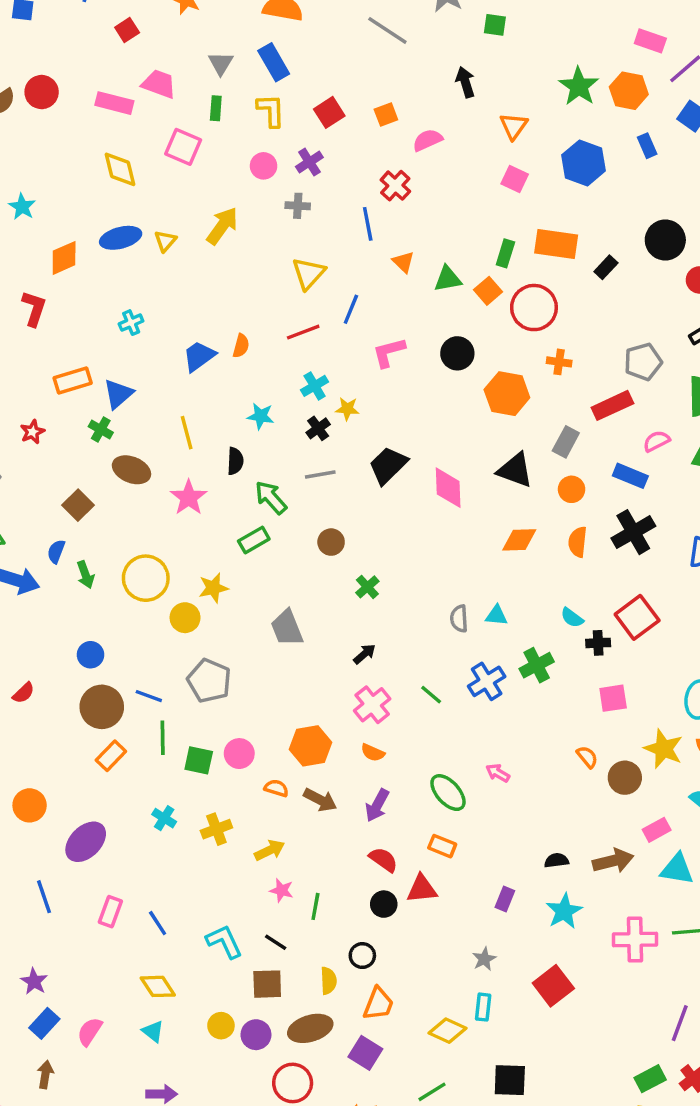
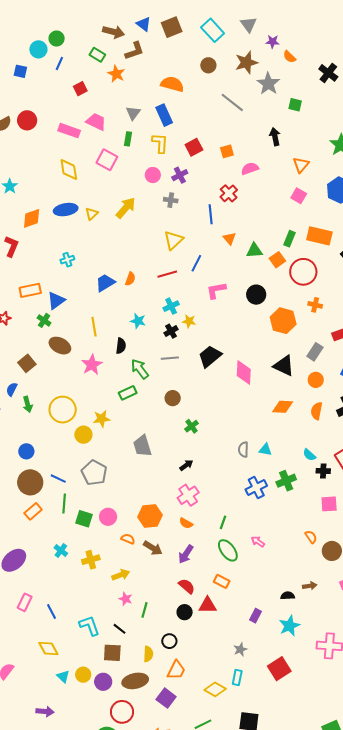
green line: (431, 695) -> (223, 522), moved, turned 64
brown arrow: (613, 861) -> (310, 586), moved, size x0.6
cyan triangle: (153, 1031) -> (63, 677), moved

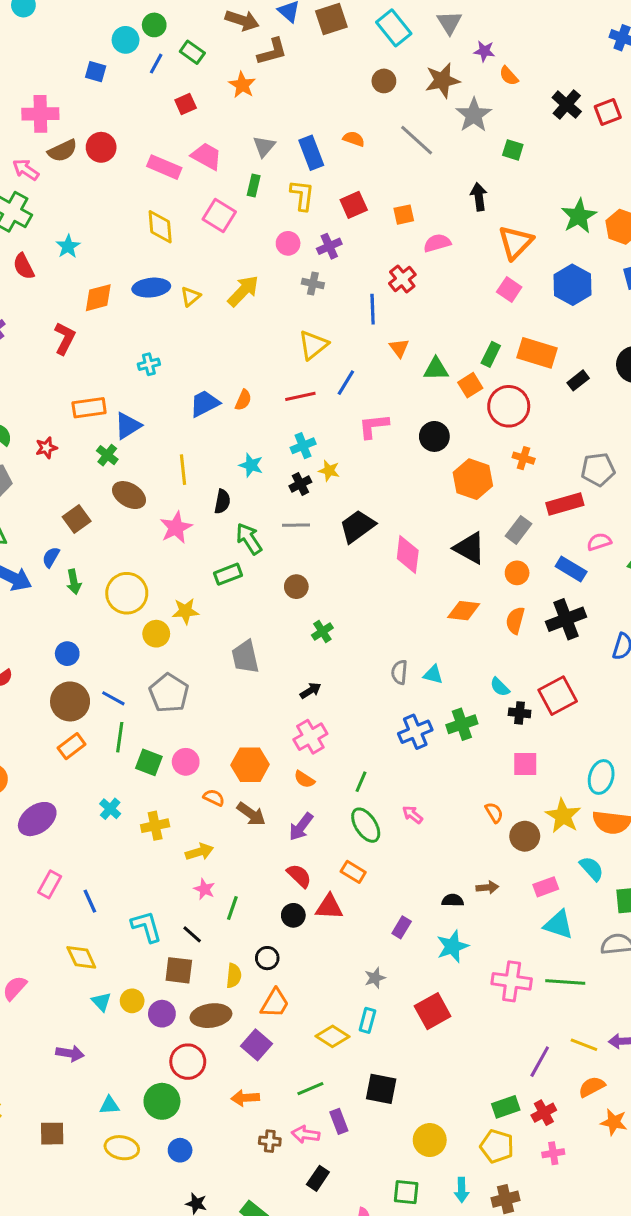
green rectangle: (97, 55) -> (192, 52), moved
orange semicircle: (172, 84) -> (354, 139), moved, size x0.6
orange triangle: (301, 165) -> (516, 242), size x1.4

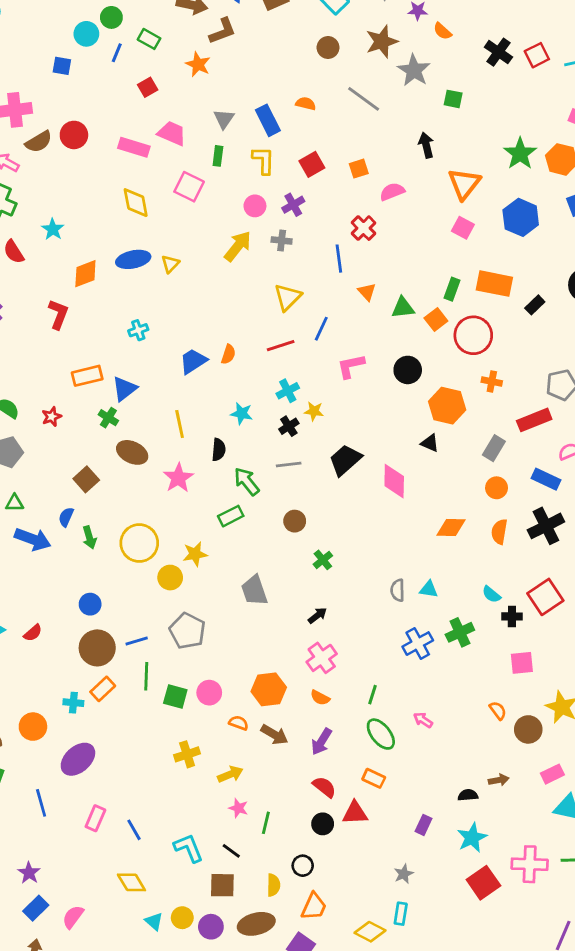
yellow arrow: (243, 291) -> (238, 246), moved
black triangle: (470, 548) -> (430, 443), moved, size x0.6
blue line: (113, 698) -> (137, 641), turned -40
cyan cross: (110, 809) -> (73, 703), moved, turned -30
red square: (433, 1011) -> (483, 883), moved

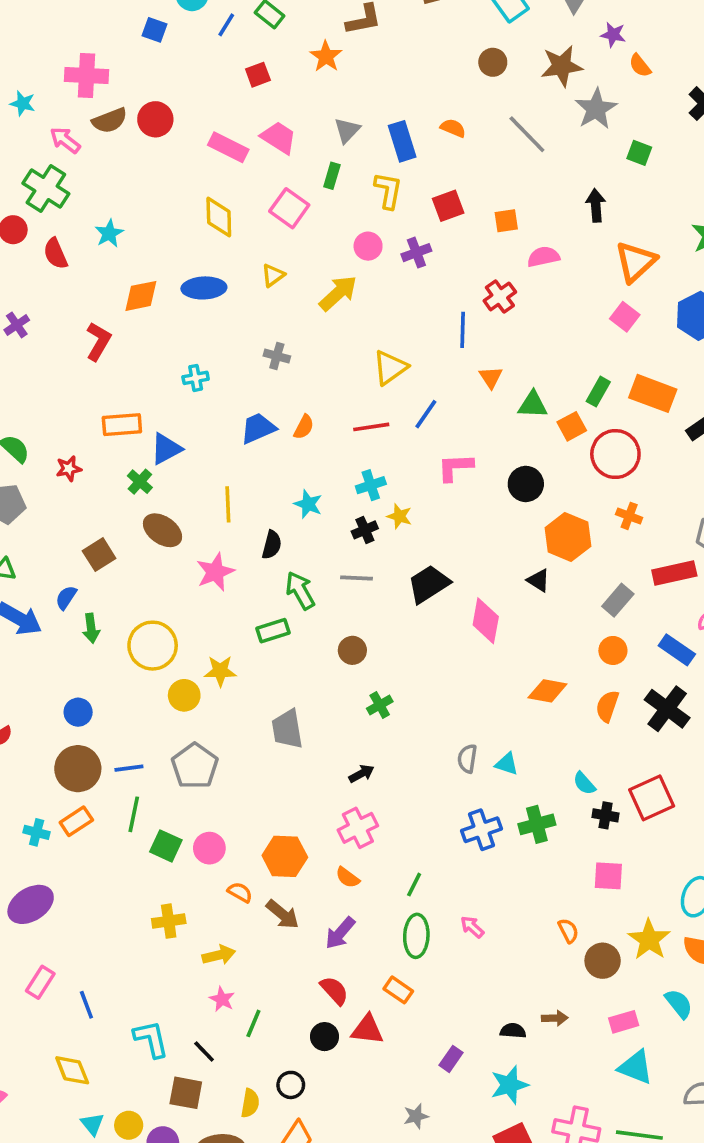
gray cross: (282, 241) -> (277, 356), moved
yellow triangle: (170, 264) -> (273, 275), moved
black cross: (546, 526) -> (667, 709), turned -36
green ellipse: (381, 734) -> (416, 936), turned 32

